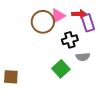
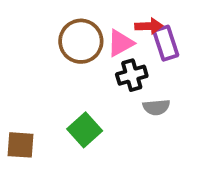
pink triangle: (58, 16) -> (120, 43), moved
green square: (61, 69) -> (85, 130), moved

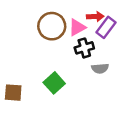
purple rectangle: (166, 43) -> (106, 27), turned 55

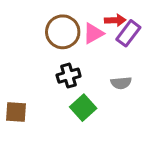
black cross: (84, 48) -> (69, 76), moved
green square: (54, 83) -> (83, 108), moved

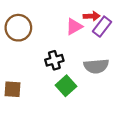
brown circle: (63, 32) -> (18, 28), moved
gray semicircle: (121, 83) -> (96, 66), size x1.5

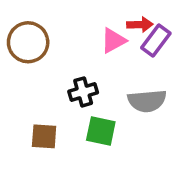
green square: (66, 86) -> (101, 131), turned -36
brown square: (13, 89) -> (44, 136), moved

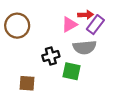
gray semicircle: (147, 101) -> (85, 47), moved
green square: (101, 131) -> (71, 71), moved

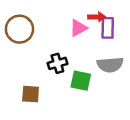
purple rectangle: (95, 25) -> (108, 28), turned -36
gray semicircle: (85, 47) -> (110, 65), moved

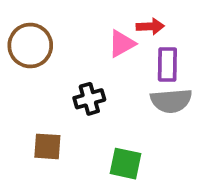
purple rectangle: (108, 28) -> (167, 65), moved
green square: (81, 81) -> (125, 164), moved

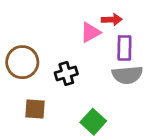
brown circle: (30, 45) -> (22, 62), moved
green square: (125, 164) -> (93, 122), turned 30

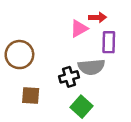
black cross: (66, 73) -> (69, 77), moved
gray semicircle: (127, 75) -> (91, 67), moved

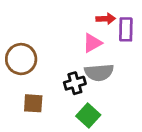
pink triangle: (79, 29) -> (92, 43), moved
purple rectangle: (109, 42) -> (126, 29), moved

